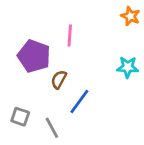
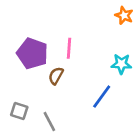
pink line: (70, 35) -> (69, 48), moved
blue line: (79, 102) -> (102, 97), moved

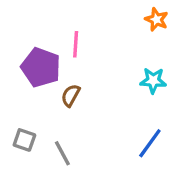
pink line: (69, 48) -> (76, 44), moved
blue line: (102, 97) -> (150, 143), moved

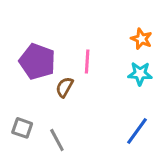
orange star: (156, 19) -> (141, 39), moved
pink line: (76, 44) -> (87, 62), moved

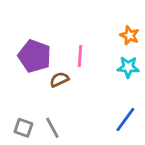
brown semicircle: (64, 87) -> (59, 80), turned 36
gray square: (22, 128) -> (23, 128), moved

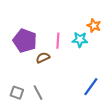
cyan star: (128, 67) -> (80, 40), moved

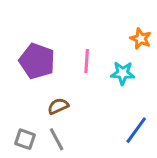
cyan star: (80, 40) -> (123, 73), moved
brown semicircle: (43, 58) -> (58, 106), moved

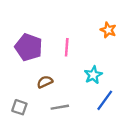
cyan star: (123, 73) -> (93, 75), moved, turned -30
gray line: (57, 139) -> (60, 107), moved, turned -72

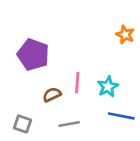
pink line: (67, 47) -> (77, 83), moved
blue line: (105, 100) -> (121, 116), turned 65

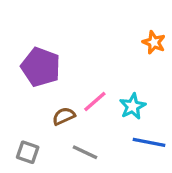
pink line: (77, 83) -> (95, 101), turned 45
gray line: (69, 124) -> (85, 152), turned 35

